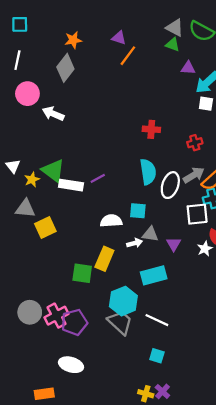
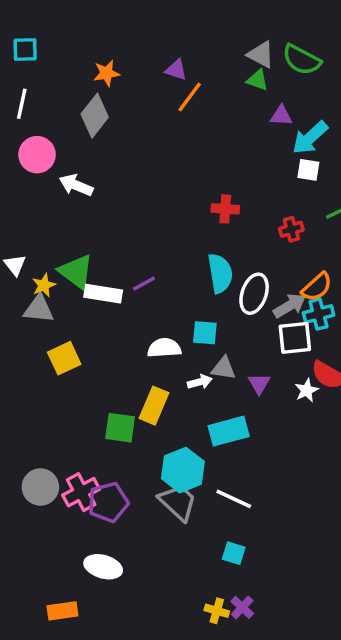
gray arrow: (194, 175) -> (290, 306), moved
gray triangle: (25, 209) -> (39, 309), moved

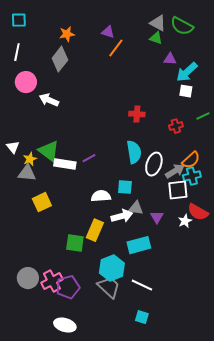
white arrow: (200, 382) -> (122, 216), size x1.5

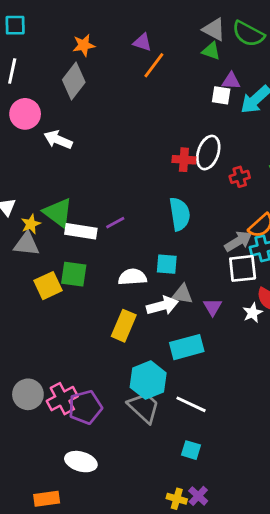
white square: (186, 91) -> (221, 95), moved
white ellipse: (154, 164) -> (208, 153), moved
green square: (75, 243) -> (74, 274), moved

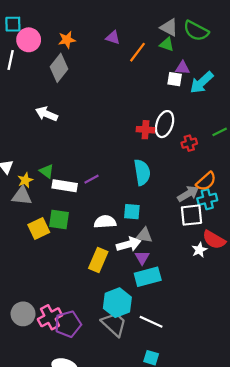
orange line: (154, 65) -> (138, 52), moved
pink circle: (25, 114) -> (29, 40), moved
green triangle: (58, 213) -> (47, 171), size x0.6
purple triangle: (213, 307) -> (142, 258), moved

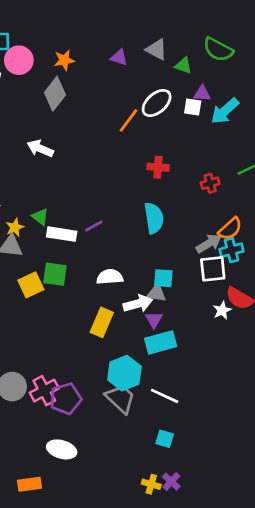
gray triangle: (169, 27) -> (157, 49), moved
orange line: (138, 52) -> (129, 120), moved
white ellipse: (165, 124) -> (157, 103), moved, turned 30
cyan square: (132, 212) -> (163, 278), moved

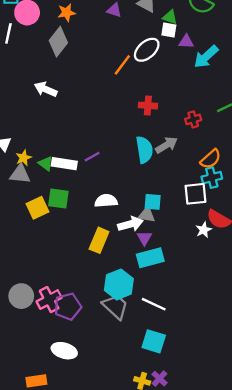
white square: (193, 107) -> (169, 30), moved
green triangle: (40, 217) -> (46, 164), moved
gray arrow: (209, 243) -> (166, 145), moved
cyan square: (165, 439) -> (154, 341), size x1.5

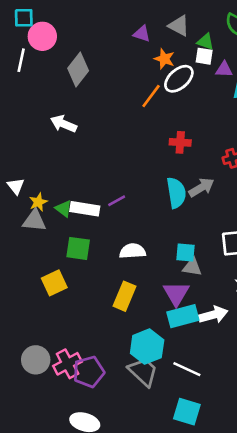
orange star: (67, 13) -> (164, 59), moved, turned 30
yellow square: (38, 208) -> (54, 283), moved
gray triangle: (147, 215) -> (192, 267), moved
white arrow: (130, 224) -> (213, 315), moved
purple triangle: (144, 238) -> (176, 294), size x1.5

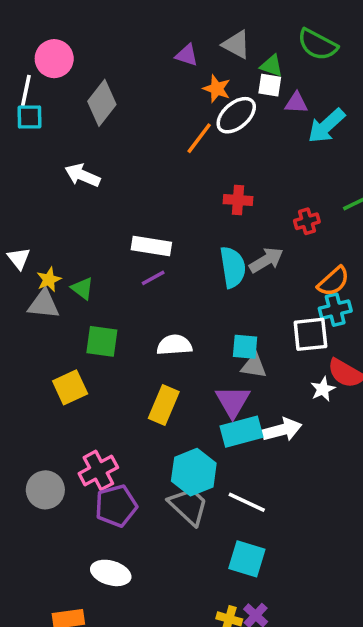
cyan square: (24, 18) -> (29, 117), moved
white rectangle: (85, 209) -> (151, 246), moved
pink cross: (68, 364) -> (98, 470), moved

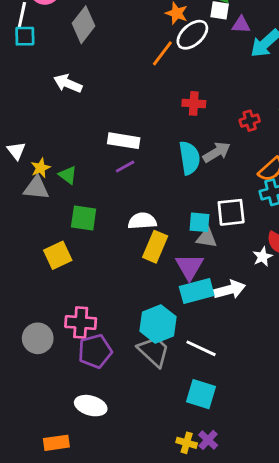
white square: (310, 334) -> (231, 212), moved
yellow rectangle: (164, 405) -> (155, 247), moved
pink cross: (98, 470) -> (81, 323), turned 32

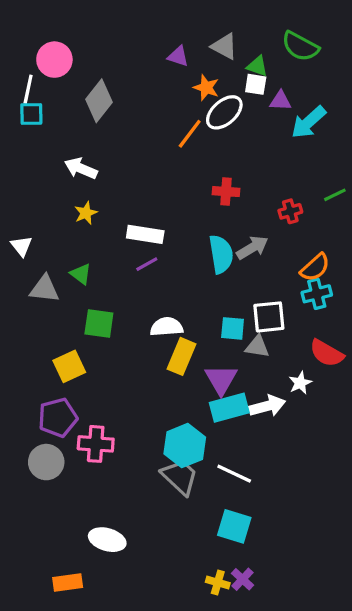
yellow star: (41, 168) -> (86, 213), moved
gray triangle: (207, 238) -> (257, 347), moved
white star: (263, 257) -> (300, 383), moved
purple pentagon: (95, 351) -> (58, 418), moved

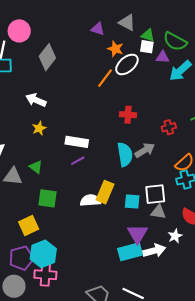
green semicircle: (300, 46) -> (175, 41), moved
gray triangle: (257, 347) -> (158, 212), moved
yellow rectangle: (181, 356) -> (105, 192), moved
purple triangle: (221, 380) -> (137, 234), moved
cyan hexagon: (185, 446) -> (43, 254), moved

